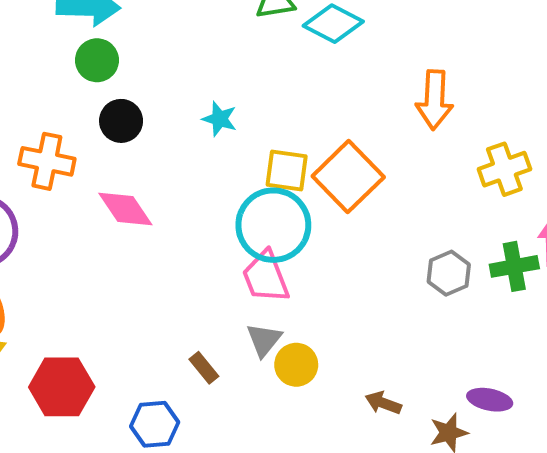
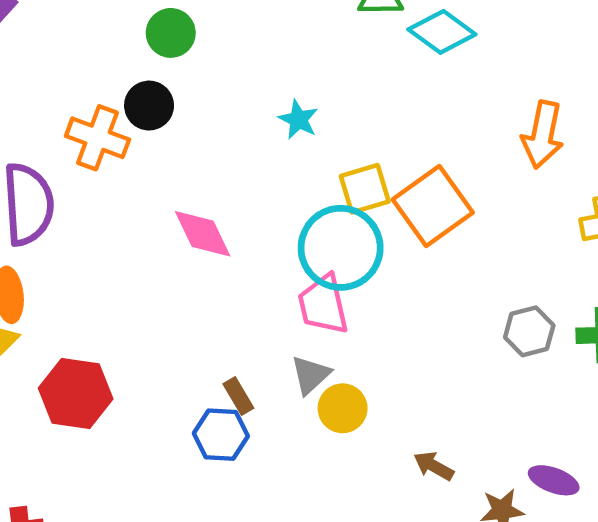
black circle: (121, 121) -> (149, 106), moved
yellow square: (287, 170) -> (365, 189), turned -33
pink diamond: (125, 209) -> (203, 234), moved
blue hexagon: (155, 424) -> (221, 435), moved

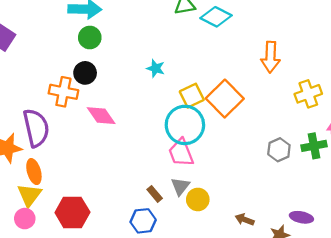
pink diamond: (203, 234) -> (101, 116), moved
brown rectangle: (238, 396) -> (155, 194), moved

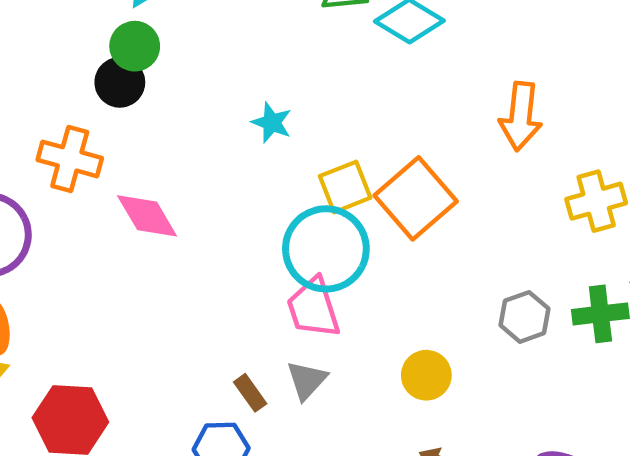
black circle: (85, 73) -> (120, 82), moved
yellow circle: (198, 199) -> (426, 375), moved

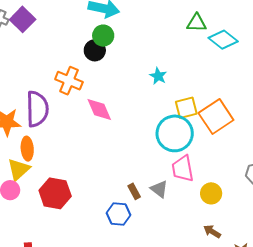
pink trapezoid: (313, 308) -> (183, 169), moved
gray triangle: (307, 380) -> (159, 189), turned -42

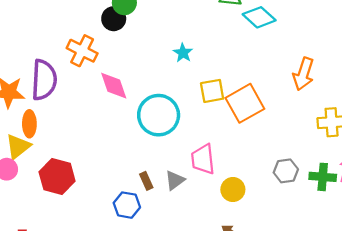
cyan circle: (175, 133) -> (159, 115), moved
gray triangle: (159, 189) -> (175, 180), turned 42

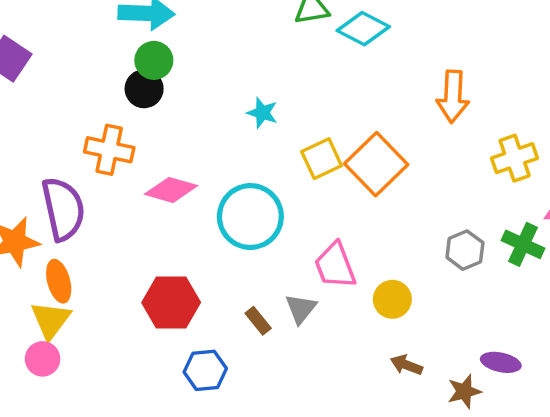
pink diamond: (114, 86) -> (171, 190), turned -40
red hexagon: (57, 177) -> (171, 303), moved
green cross: (323, 177) -> (523, 244), turned 35
blue hexagon: (127, 205) -> (205, 370), moved

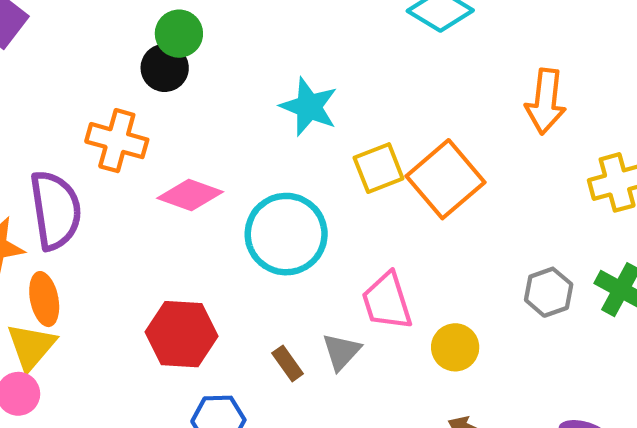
cyan star: (262, 113) -> (309, 107), size x1.5

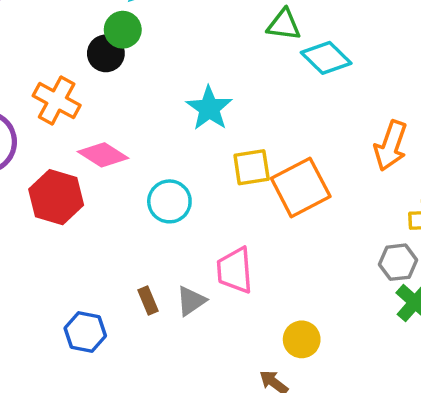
cyan circle: (286, 234) -> (169, 201), size x0.7
gray hexagon: (549, 292) -> (398, 262), moved
red hexagon: (182, 334) -> (56, 197), moved
yellow circle: (455, 347) -> (302, 339), moved

